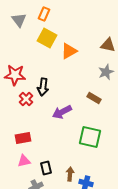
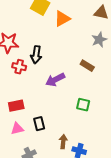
red cross: (26, 99) -> (19, 67), turned -32
green square: (90, 137) -> (83, 105), size x0.6
black rectangle: (46, 168) -> (39, 124), moved

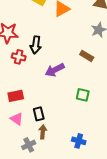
pink triangle: (17, 129) -> (17, 119), turned 48
brown arrow: (63, 142) -> (43, 132), moved

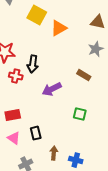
brown arrow: (43, 132) -> (54, 153), moved

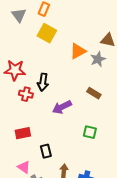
orange triangle: (59, 28) -> (78, 51), moved
gray star: (96, 49) -> (98, 59), moved
pink triangle: (14, 138) -> (24, 167), moved

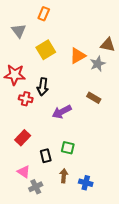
gray triangle: (19, 15) -> (19, 31), moved
yellow square: (47, 33) -> (46, 50), moved, turned 30
green square: (90, 132) -> (68, 148), moved
red rectangle: (23, 133) -> (23, 138), turned -35

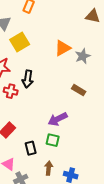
brown triangle: (108, 45) -> (93, 16), moved
yellow square: (46, 50) -> (20, 42), moved
purple arrow: (62, 112) -> (58, 119), moved

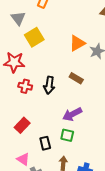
black arrow: (28, 79) -> (49, 85), moved
brown rectangle: (79, 90) -> (76, 78), moved

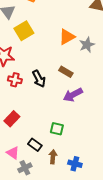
black arrow: (49, 85) -> (39, 79), turned -36
purple arrow: (72, 114) -> (73, 95), moved
black rectangle: (45, 143) -> (35, 145), moved, turned -40

